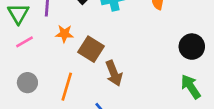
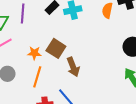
orange star: (64, 34) -> (34, 53), moved

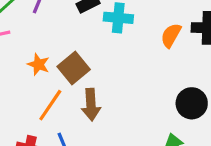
orange line: (37, 77) -> (50, 105), moved

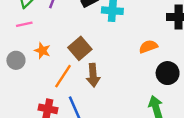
orange semicircle: (171, 35) -> (148, 47), moved, turned 42
orange star: (38, 64) -> (42, 51), moved

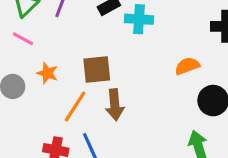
pink line: (24, 24) -> (23, 39), turned 42
brown square: (80, 48) -> (97, 70), turned 35

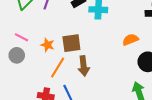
pink line: (23, 39) -> (22, 37), moved
orange star: (47, 73) -> (48, 45), moved

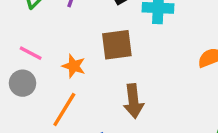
brown square: (71, 43) -> (117, 45), moved
orange line: (58, 68) -> (64, 110), moved

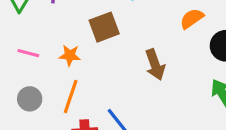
gray circle: (23, 83) -> (30, 99), moved
brown arrow: (133, 101) -> (155, 65), moved

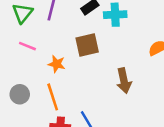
pink line: (28, 53) -> (27, 46), moved
orange line: (71, 97) -> (53, 97), turned -44

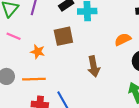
orange line: (53, 97) -> (34, 79), turned -75

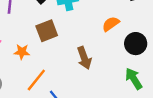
orange line: (34, 79) -> (36, 80), moved, turned -40

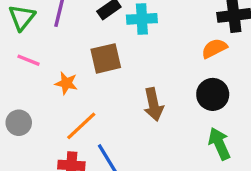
orange semicircle: (111, 24) -> (214, 48), moved
black circle: (136, 44) -> (213, 94), moved

